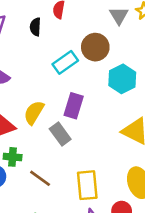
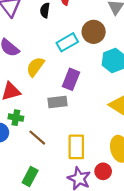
yellow semicircle: (34, 113) -> (35, 67), moved
gray rectangle: (60, 134) -> (58, 102), turned -66

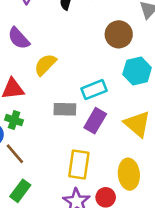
cyan rectangle: (67, 42) -> (94, 90), moved
purple rectangle: (71, 79) -> (95, 121), moved
brown line: (37, 138) -> (15, 154), moved

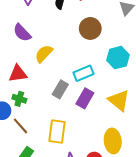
brown circle: (119, 34) -> (90, 28), moved
gray rectangle: (65, 109) -> (60, 89), turned -60
yellow rectangle: (79, 164) -> (57, 132), moved

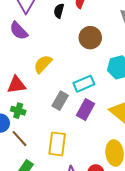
purple semicircle: (22, 33) -> (19, 31), moved

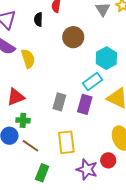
yellow semicircle: (43, 64) -> (28, 59), moved, turned 132
cyan rectangle: (84, 84) -> (93, 82), moved

